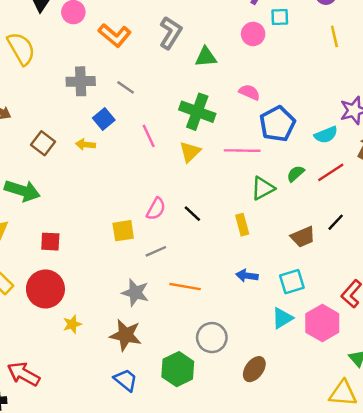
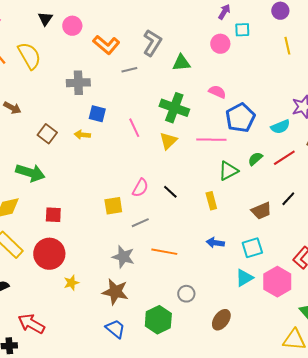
gray line: (126, 87) -> (129, 70), moved, turned -49
blue square: (104, 119) -> (97, 114), turned -36
gray circle: (212, 338) -> (186, 294), size x0.7

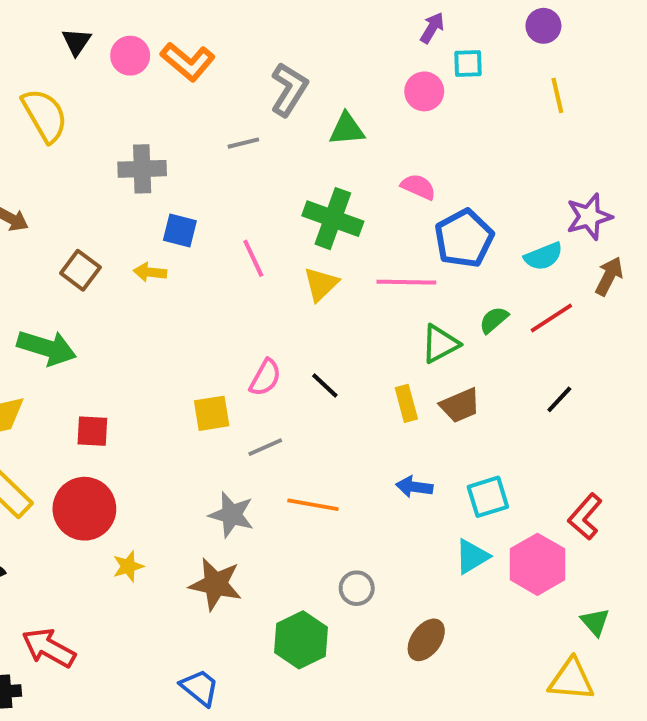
orange L-shape: (106, 45) -> (188, 62), moved
brown trapezoid: (261, 211) -> (460, 405), moved
blue trapezoid: (115, 329) -> (200, 688), moved

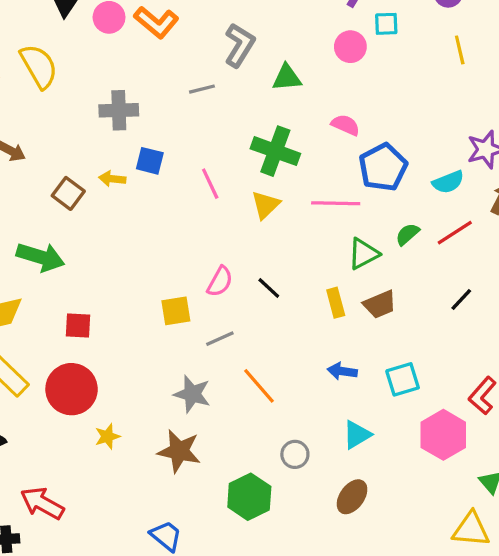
yellow arrow: (150, 272) -> (112, 179), moved
orange line: (313, 505) -> (259, 386), turned 39
cyan triangle: (472, 556) -> (357, 435), moved

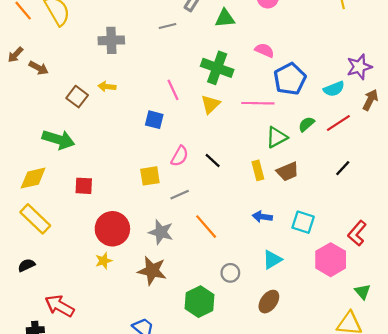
blue square: (150, 161) -> (154, 120), moved
cyan square: (403, 379) -> (303, 222), turned 35
red circle: (72, 389) -> (112, 229), moved

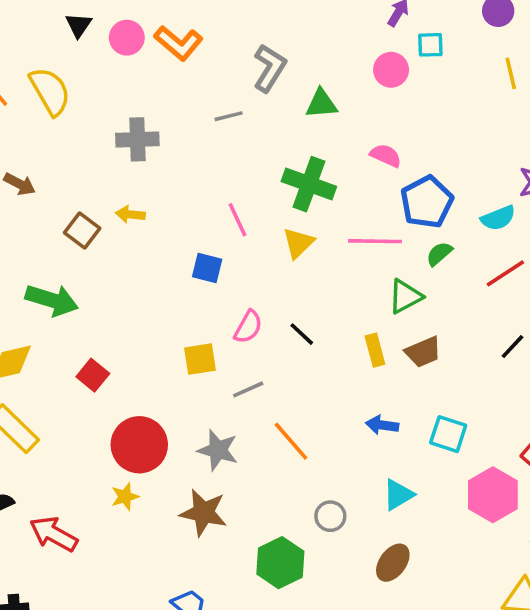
green semicircle: (306, 124) -> (439, 254), moved
red square: (84, 186) -> (93, 375), turned 36
red arrow: (60, 306) -> (54, 534), moved

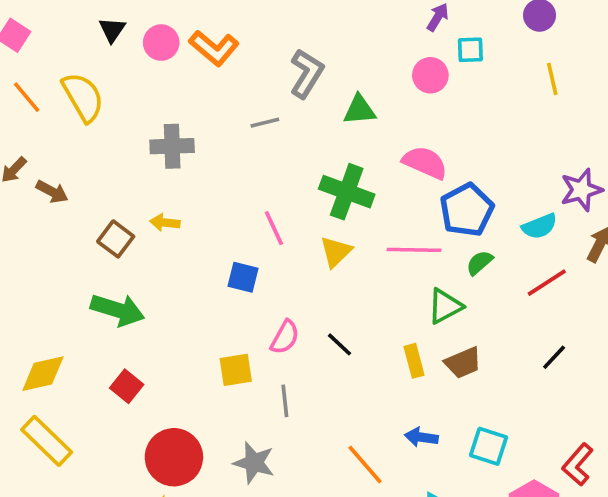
pink semicircle: (386, 155) -> (425, 163), size x1.4
green arrow: (52, 300) -> (118, 310), moved
gray line: (248, 389) -> (285, 401), turned -72
orange line: (291, 441) -> (365, 465), moved

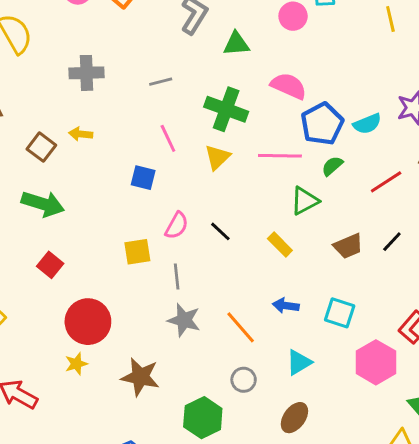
gray line: (265, 123) -> (161, 82), moved
cyan semicircle: (539, 226) -> (367, 124), moved
yellow rectangle: (414, 361) -> (280, 244), turned -30
brown trapezoid: (463, 363) -> (348, 246), moved
gray star: (254, 463) -> (184, 320), moved

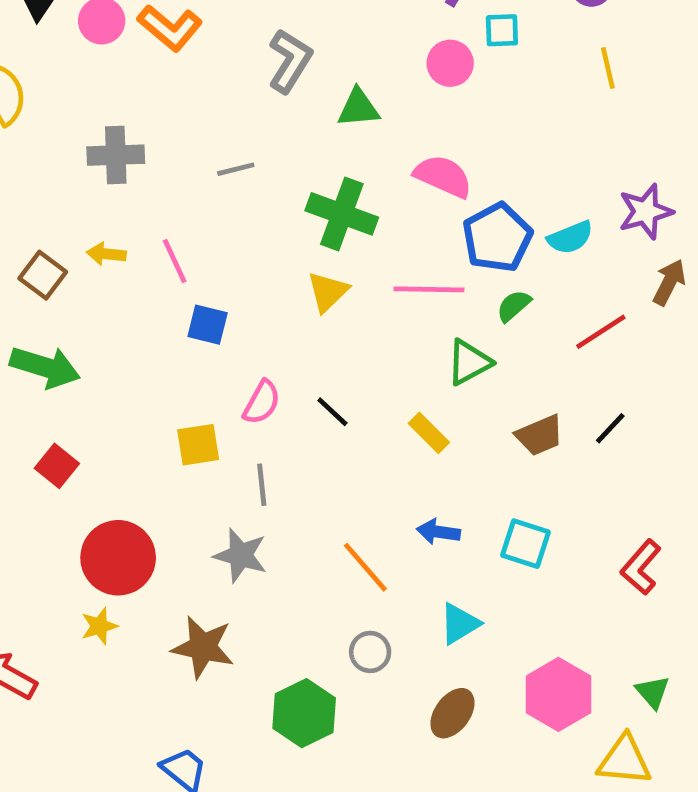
pink line: (168, 138) -> (175, 261), moved
gray star: (184, 320) -> (241, 555), moved
pink hexagon: (376, 362) -> (558, 694), moved

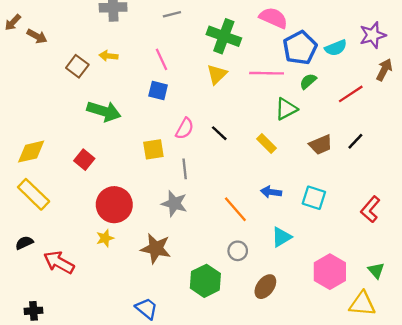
pink line: (175, 261) -> (162, 59), moved
green arrow: (45, 367) -> (104, 111), moved
brown ellipse: (452, 713) -> (265, 287), moved

